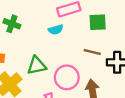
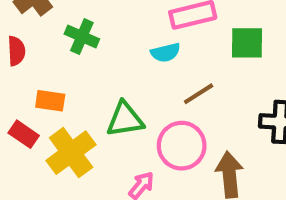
brown line: (92, 52) -> (199, 94), moved, turned -49

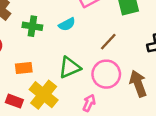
cyan semicircle: (165, 52) -> (67, 24), moved
red rectangle: (24, 134) -> (14, 101), moved

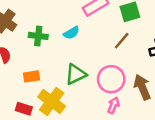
brown line: (108, 42) -> (122, 41), moved
pink arrow: (89, 103) -> (113, 105), moved

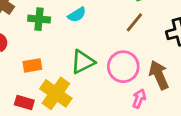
pink arrow: (113, 105) -> (139, 99), moved

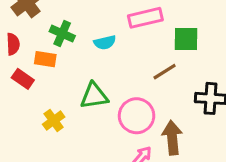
orange rectangle: (32, 65) -> (45, 59), moved
yellow cross: (56, 93) -> (54, 121), size x0.6
red rectangle: (24, 102) -> (23, 79), moved

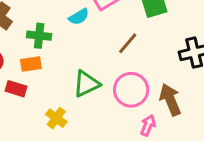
cyan semicircle: (105, 42) -> (79, 17), moved
brown line: (165, 72) -> (128, 43), moved

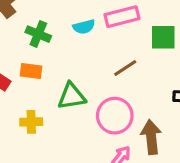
orange rectangle: (31, 64) -> (31, 71), moved
yellow cross: (56, 118) -> (31, 122), turned 36

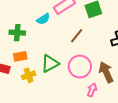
yellow cross: (31, 122) -> (29, 75), moved

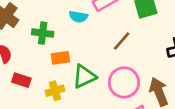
cyan semicircle: (43, 19) -> (78, 17), turned 40
orange rectangle: (20, 56) -> (60, 58), moved

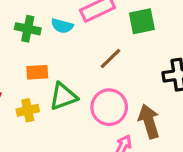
green cross: (43, 33) -> (28, 29), moved

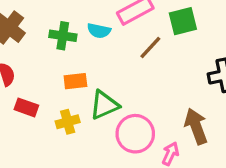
brown line: (110, 59) -> (150, 47), moved
pink circle: (109, 107) -> (135, 134), moved

